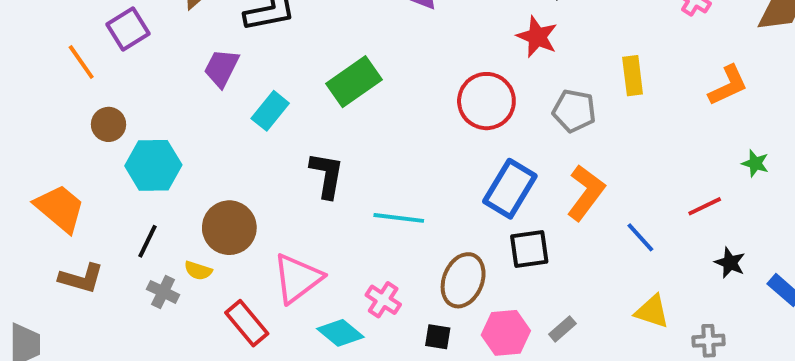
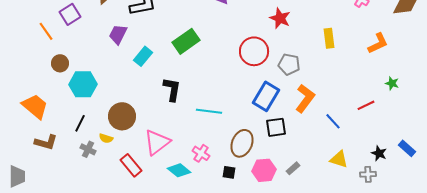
gray pentagon: (574, 111) -> (289, 64), moved
black star: (730, 263) -> (379, 153), moved

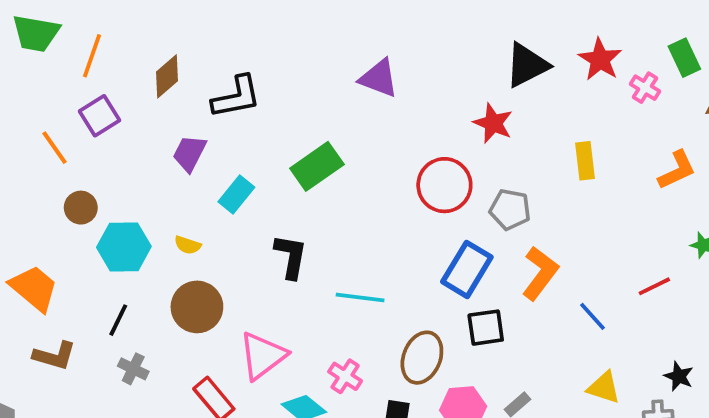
yellow semicircle: (106, 138) -> (188, 245), moved

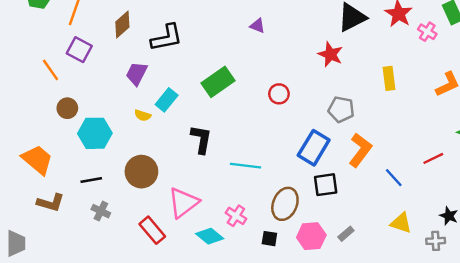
purple triangle: (379, 78) -> (257, 26), size x0.6
purple square: (99, 116) -> (79, 50), turned -30
red circle: (444, 185) -> (279, 94), moved, size x0.6
yellow semicircle: (188, 245) -> (143, 115), moved
black line: (118, 320) -> (91, 180), turned 54

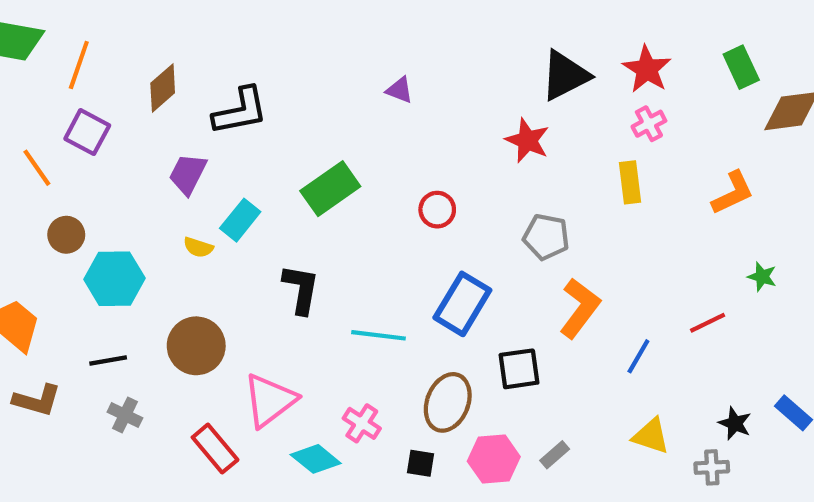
pink cross: (427, 32) -> (649, 124), moved, turned 30
blue rectangle: (314, 148) -> (462, 304), moved
blue line: (394, 178) -> (638, 356), turned 72

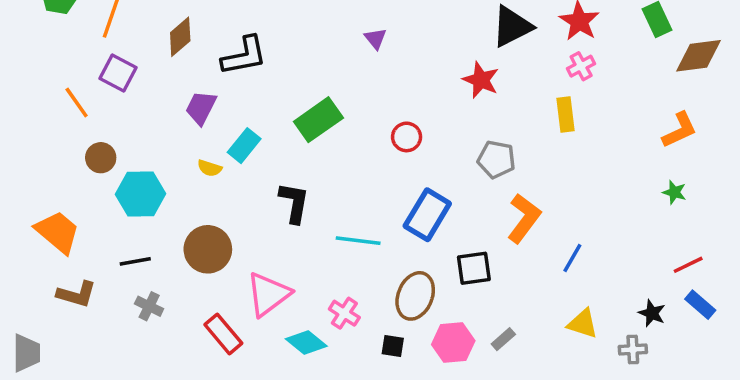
purple triangle: (399, 90) -> (375, 38), turned 30
orange L-shape: (733, 193) -> (680, 130), moved
red line: (708, 323) -> (688, 265), moved

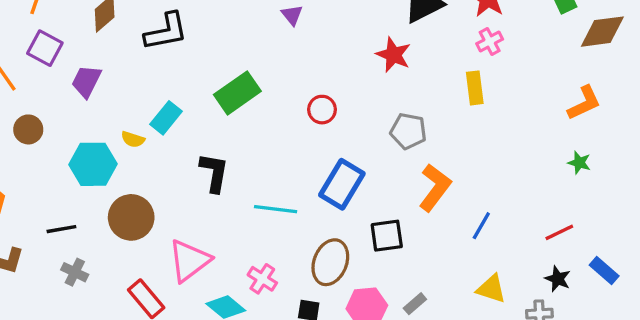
purple trapezoid: (201, 108) -> (86, 81), moved
cyan hexagon: (140, 194) -> (93, 164), moved
red line: (688, 265) -> (559, 232), moved

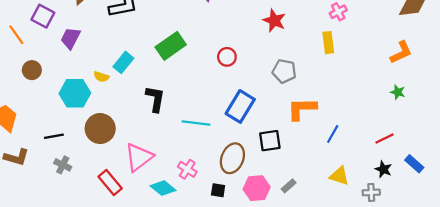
orange L-shape: (435, 188) -> (302, 109), turned -128

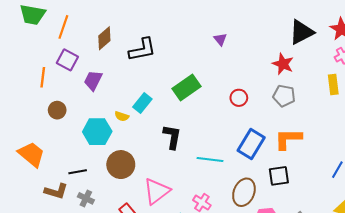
orange line: (16, 35) -> (43, 77), turned 42
gray pentagon: (284, 71) -> (284, 96), moved
orange L-shape: (302, 109) -> (288, 139), moved
brown L-shape: (16, 157) -> (56, 191), moved

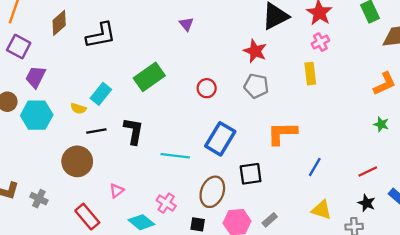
purple trapezoid: (93, 80) -> (36, 77), moved
cyan hexagon: (97, 132) -> (37, 115), moved
orange L-shape: (288, 139) -> (282, 133), moved
black line: (78, 172) -> (96, 131), moved
pink triangle: (157, 191) -> (117, 191), size x0.5

